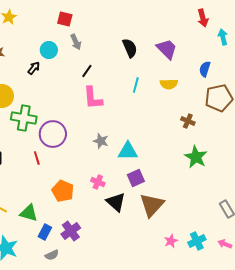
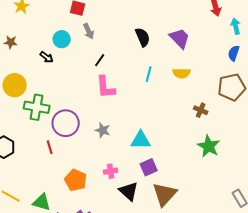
black arrow: (34, 68) -> (47, 57), turned 88
blue semicircle: (205, 69) -> (234, 53), moved
gray star: (101, 141) -> (103, 130), moved
pink cross: (98, 182) -> (111, 171), turned -32

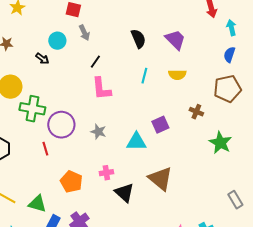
green star: (209, 146) -> (220, 143), moved
purple square: (149, 167) -> (160, 125), moved
brown triangle: (165, 194) -> (160, 179), moved, turned -32

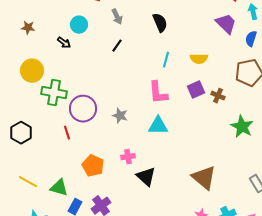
gray arrow: (84, 33) -> (117, 17), moved
purple trapezoid: (175, 40) -> (226, 24), moved
pink L-shape: (101, 89) -> (158, 93), moved
purple square: (160, 125) -> (196, 90), moved
brown triangle: (160, 179) -> (204, 178), moved

